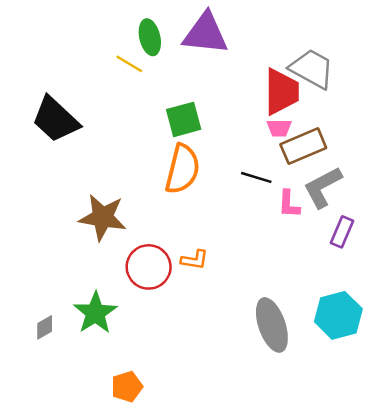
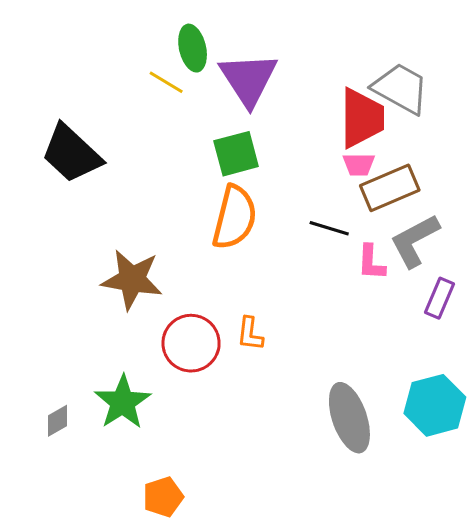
purple triangle: (205, 34) -> (248, 79), moved, turned 51
orange L-shape: (195, 260) -> (250, 334), turned 88

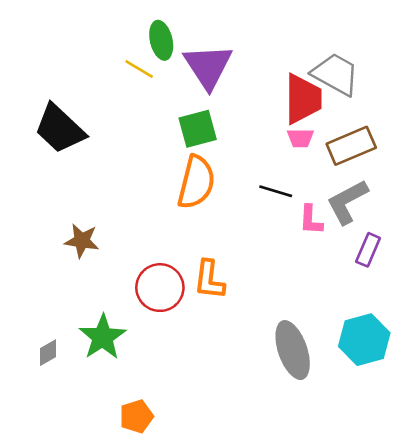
brown rectangle: (390, 188) -> (351, 146), moved
brown star: (132, 279) -> (82, 241), moved, size x0.7
orange L-shape: (250, 334) -> (209, 280), size x1.4

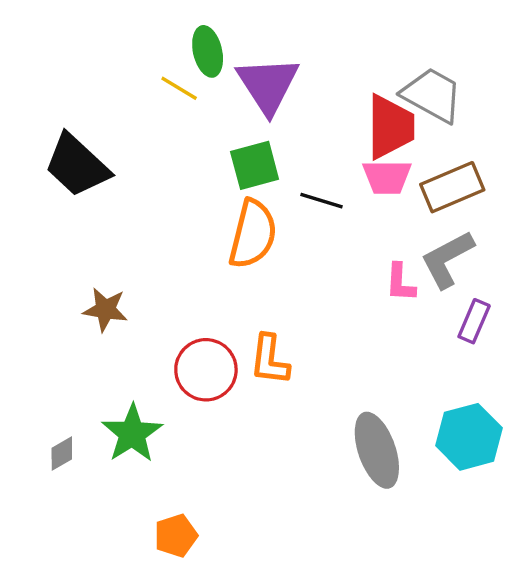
pink trapezoid: (300, 138) -> (387, 177), size x1.4
black line: (276, 191) -> (322, 201), moved

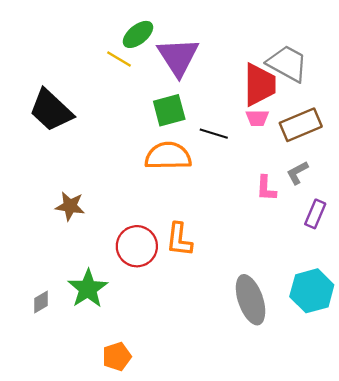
green ellipse: (208, 51) -> (138, 34), turned 64
pink trapezoid: (387, 177) -> (257, 118), size x0.7
orange semicircle: (253, 234) -> (168, 156), turned -105
gray L-shape: (447, 259) -> (297, 173), size x0.6

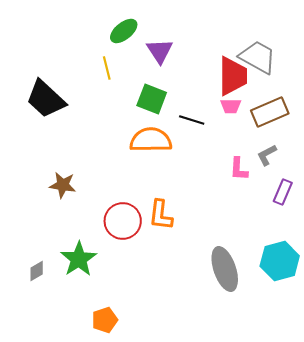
purple triangle: (178, 57) -> (160, 51), size x0.7
yellow line: (119, 59) -> (107, 68), moved, turned 45
green square: (169, 110) -> (152, 99), turned 36

